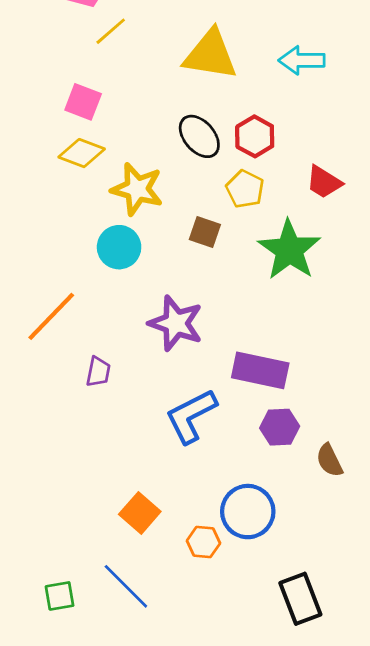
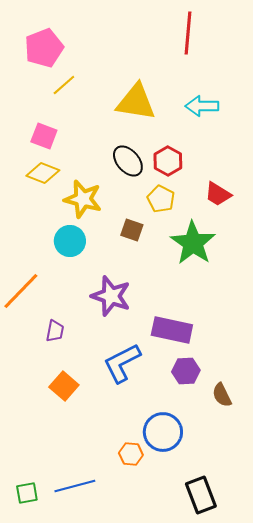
orange square: (140, 513) -> (64, 386), moved
blue line: (126, 586) -> (75, 486), turned -60

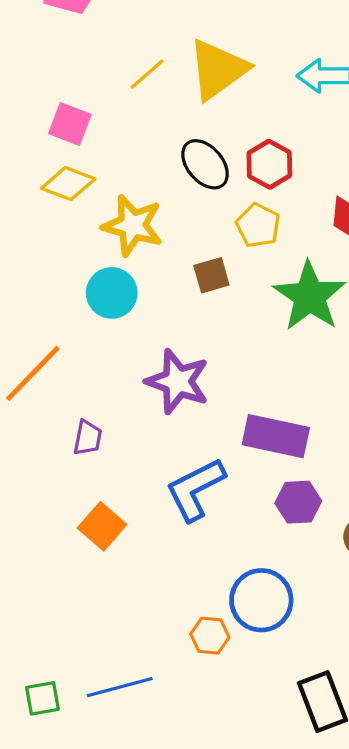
yellow line: (64, 85) -> (147, 74), moved
yellow triangle: (136, 102) -> (218, 69), turned -45
brown square: (132, 230) -> (211, 275), turned -35

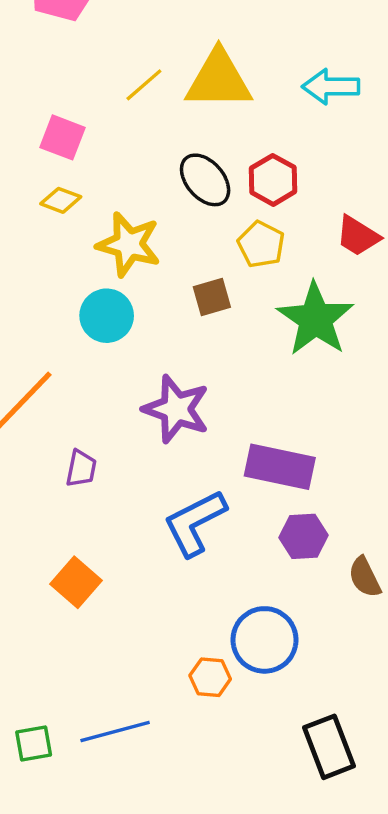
yellow triangle: (218, 69) -> (219, 80), turned 36
yellow diamond: (68, 184) -> (61, 200), size x0.7
orange square: (102, 526) -> (76, 582), moved

